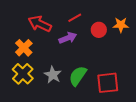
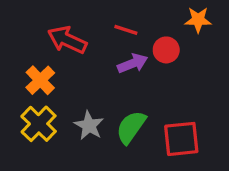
red line: (75, 18) -> (126, 30), turned 48
orange star: (121, 25) -> (198, 20), moved
purple arrow: (68, 38) -> (133, 63), moved

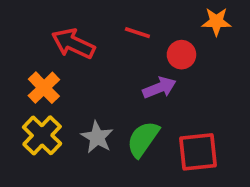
purple arrow: (133, 63) -> (159, 88), moved

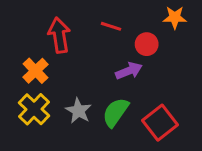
red arrow: (73, 44) -> (59, 35), turned 56
red square: (198, 152) -> (160, 123), turned -32

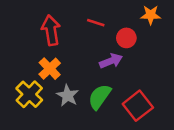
orange cross: (36, 71) -> (50, 69), moved

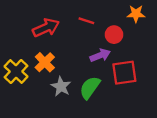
red arrow: (51, 30) -> (46, 28), turned 75
yellow cross: (29, 94) -> (16, 71), moved
red square: (138, 106) -> (124, 73), moved, turned 30

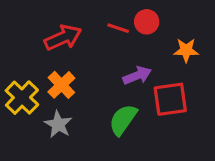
orange star: (136, 14) -> (186, 50), moved
red circle: (114, 35) -> (147, 22), moved
gray star: (61, 86) -> (58, 124), moved

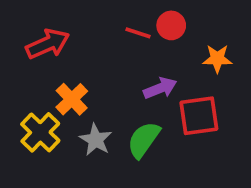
red arrow: (63, 38) -> (48, 44), moved
yellow cross: (22, 98) -> (40, 132), moved
gray star: (58, 124) -> (96, 140), moved

